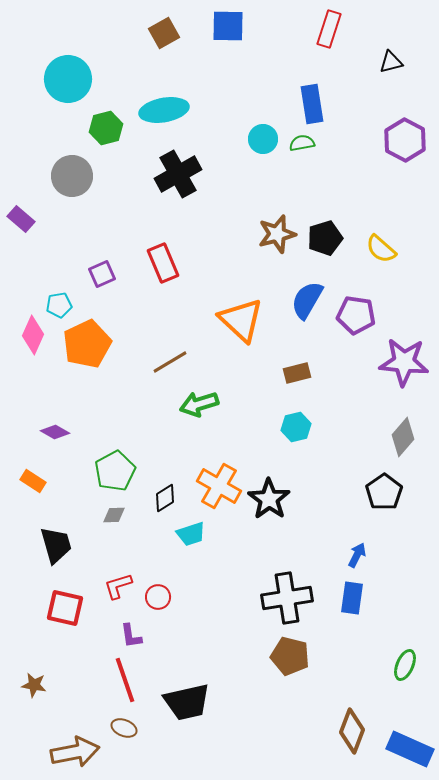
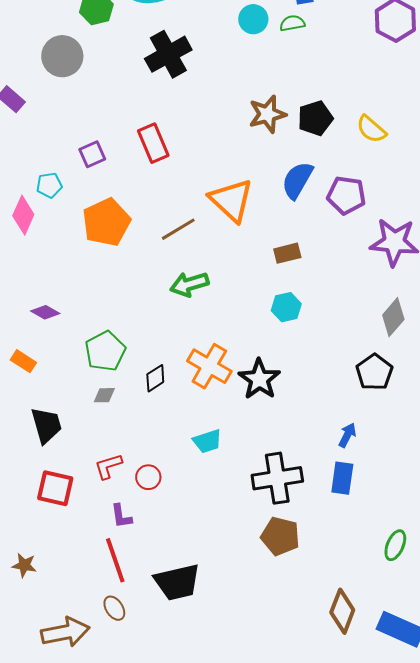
orange pentagon: (87, 344) -> (106, 222), moved
brown line: (170, 362) -> (178, 229), moved
cyan trapezoid: (191, 534) -> (207, 441), moved
brown ellipse: (124, 728) -> (114, 608), turned 35

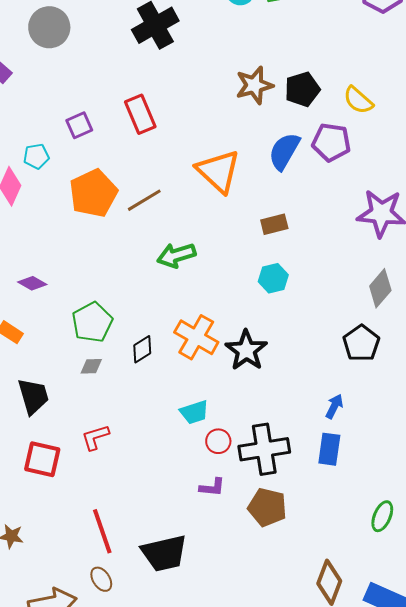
purple pentagon: (346, 195) -> (331, 142), moved
brown line: (178, 229) -> (144, 200), moved
red circle: (148, 477) -> (218, 441), moved
purple L-shape: (121, 516) -> (212, 487), moved, turned -76

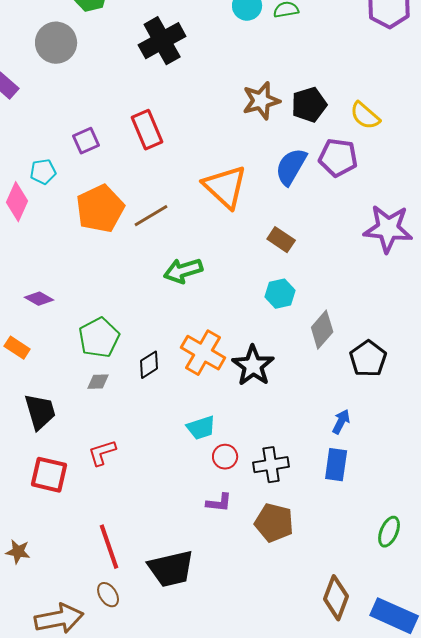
brown rectangle: (274, 224) -> (281, 240), turned 48
gray diamond: (380, 288) -> (322, 330), moved
black cross: (264, 449) -> (271, 465), size x0.7

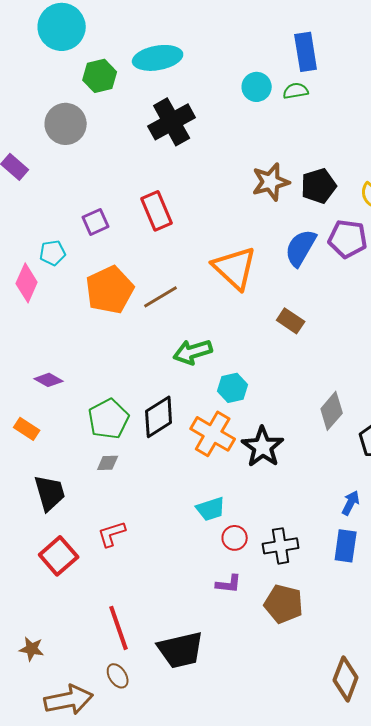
cyan hexagon: (280, 294) -> (233, 388), moved
black diamond: (149, 365) -> (159, 417), moved, size x1.5
red square: (49, 475) -> (59, 556), turned 36
brown star: (18, 552) -> (32, 649), moved

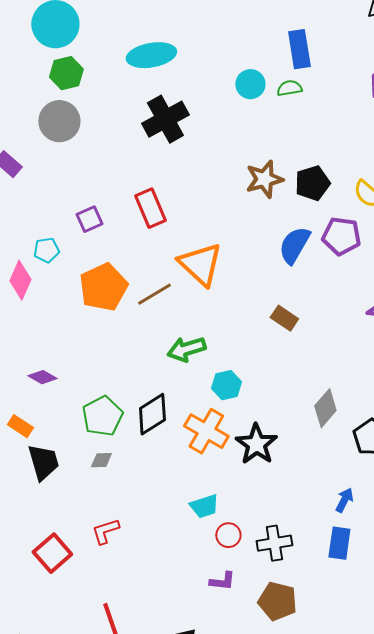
green hexagon: (100, 76) -> (66, 73), moved
orange triangle: (235, 268) -> (200, 264), moved
black trapezoid: (50, 493) -> (43, 462), moved

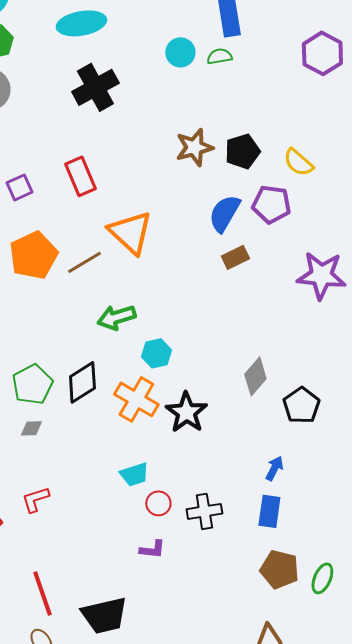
brown rectangle: (284, 318) -> (235, 257), moved, turned -60
brown pentagon: (277, 601) -> (279, 569), moved

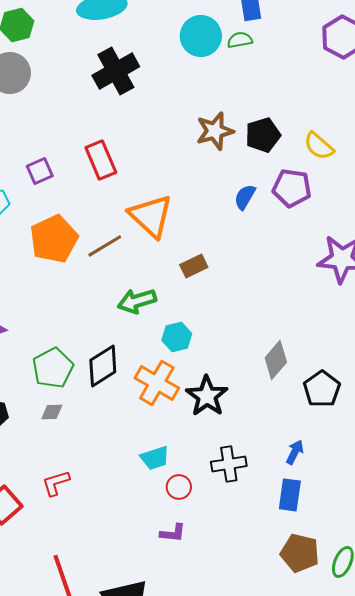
cyan circle: (180, 52) -> (201, 36), size x1.4
blue semicircle: (224, 213) -> (245, 197), size x0.7
brown rectangle: (235, 257) -> (194, 266), moved
black cross: (204, 511) -> (229, 464), moved

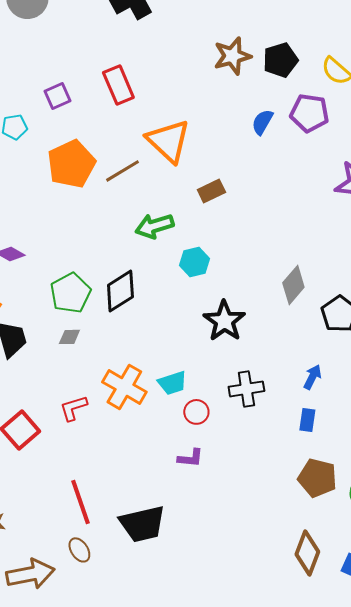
orange cross: (157, 383) -> (124, 387), moved
blue rectangle: (290, 495) -> (307, 420), size x0.7

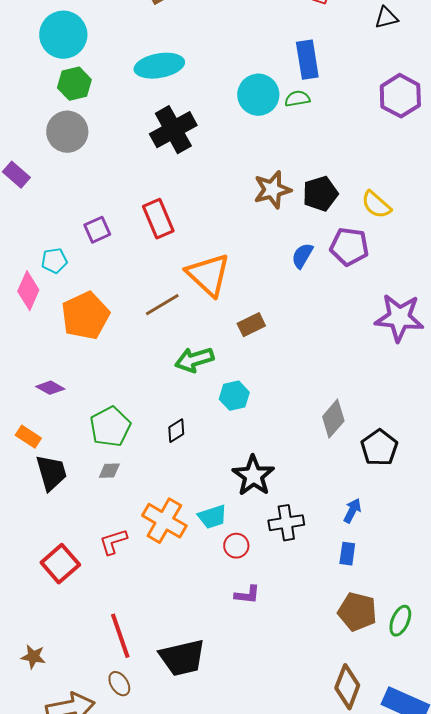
orange pentagon: (71, 164) -> (85, 316), moved
black diamond: (120, 291) -> (176, 431), moved, size x0.6
black star: (224, 321) -> (253, 476), moved
purple L-shape: (190, 458) -> (247, 595), moved

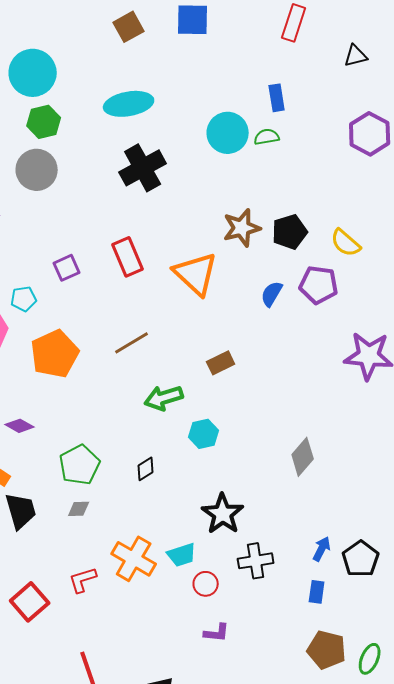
blue rectangle: (307, 60) -> (277, 98), size x0.7
orange triangle: (208, 275) -> (196, 274), moved
black pentagon: (379, 448) -> (361, 559), moved

